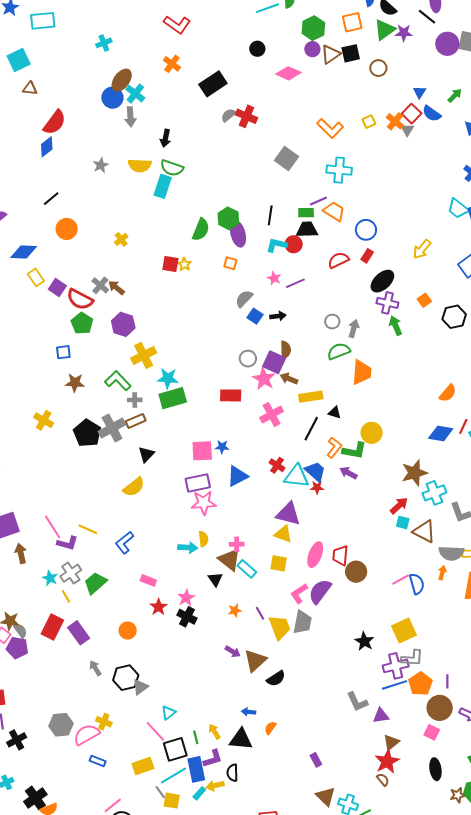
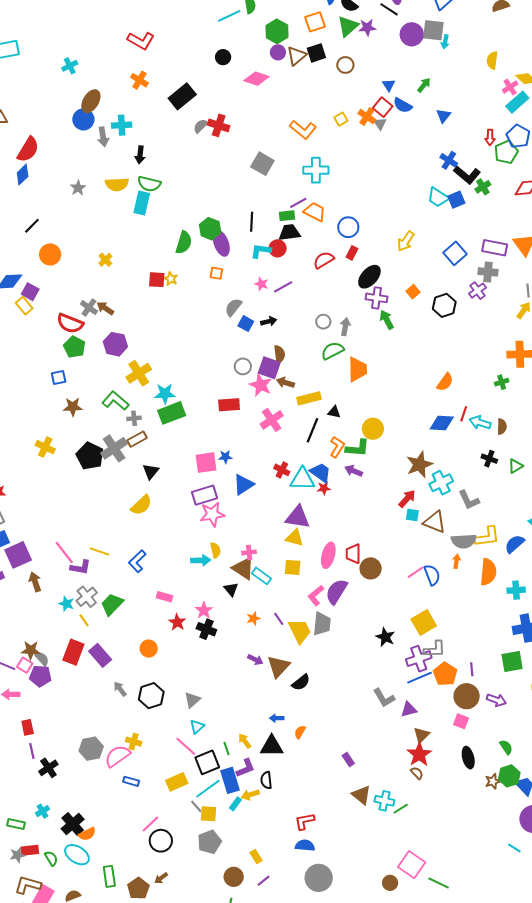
cyan cross: (135, 94) -> (122, 125), moved, turned -36
purple square: (57, 287) -> (30, 292), moved
gray triangle: (140, 687) -> (192, 700), moved

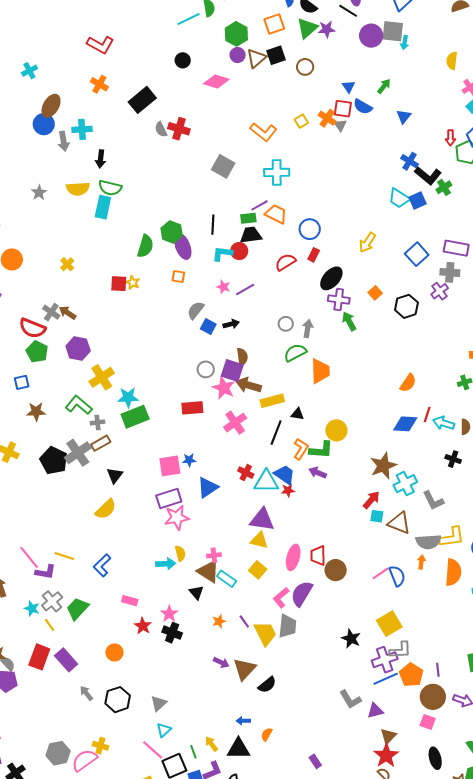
red square: (383, 107) -> (343, 109), turned -30
gray semicircle: (201, 126) -> (161, 129), turned -70
brown arrow: (286, 383) -> (249, 385), size x1.4
yellow square: (293, 567) -> (258, 570), turned 36

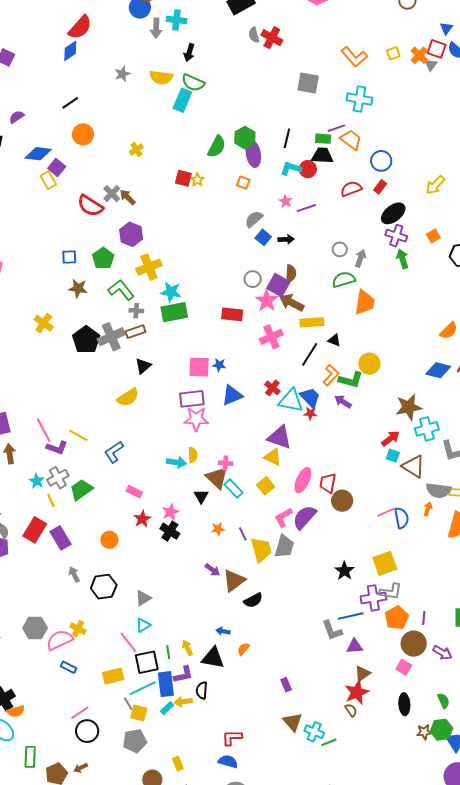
gray square: (223, 166) -> (308, 83), turned -30
green pentagon: (37, 352) -> (103, 258), moved
blue line: (386, 679) -> (351, 616), moved

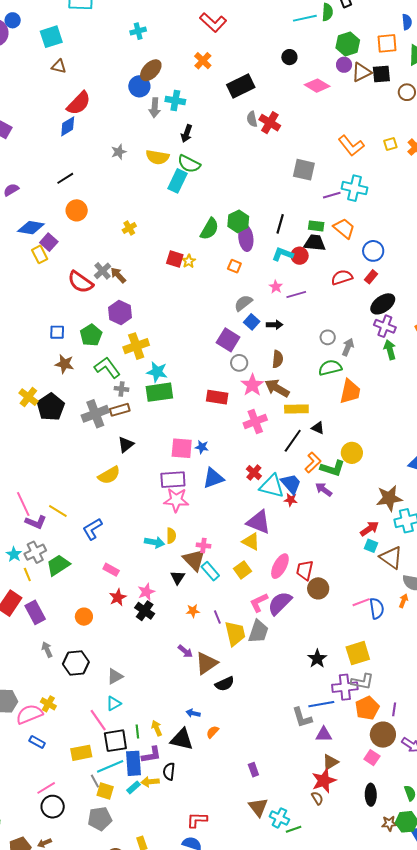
purple line: (336, 128) -> (332, 195), moved
purple square: (278, 285) -> (228, 340), moved
black pentagon: (86, 340) -> (51, 407), moved

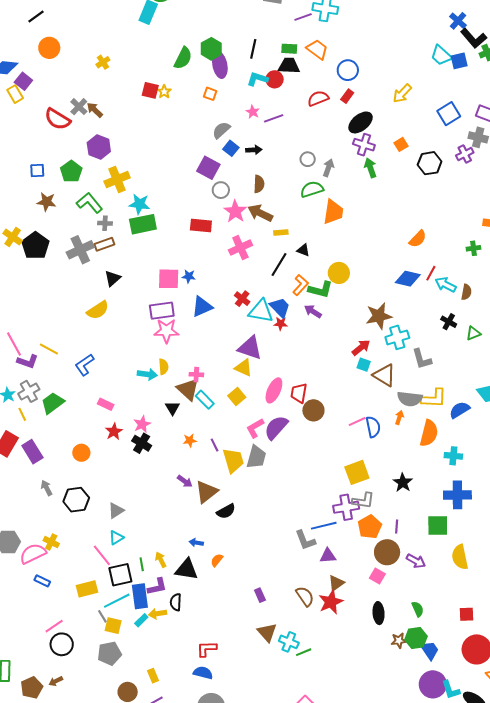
yellow rectangle: (296, 409) -> (281, 233), size x0.6
black star: (317, 659) -> (403, 483), moved
brown semicircle: (317, 798) -> (305, 596), moved, size x1.5

